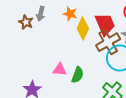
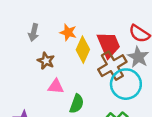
brown star: (26, 22) -> (46, 61), moved
pink triangle: (60, 70) -> (56, 87), moved

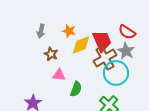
yellow diamond: (83, 50) -> (81, 45), turned 45

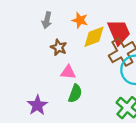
green semicircle: (76, 89) -> (75, 93), moved

